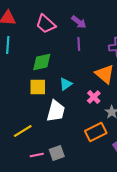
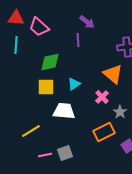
pink trapezoid: (46, 24) -> (39, 27), moved
purple line: (79, 44) -> (78, 40), moved
white trapezoid: (56, 111) -> (64, 111), turned -100

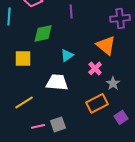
yellow square: (46, 87) -> (23, 58), moved

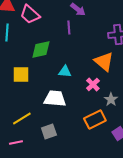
cyan triangle: (67, 55) -> (65, 71), turned 40
gray square: (58, 124) -> (49, 131), moved
pink line: (38, 126) -> (16, 142), moved

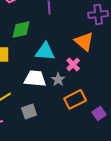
cyan triangle: (65, 71) -> (45, 51), size x1.5
gray star: (111, 99) -> (58, 79), moved

